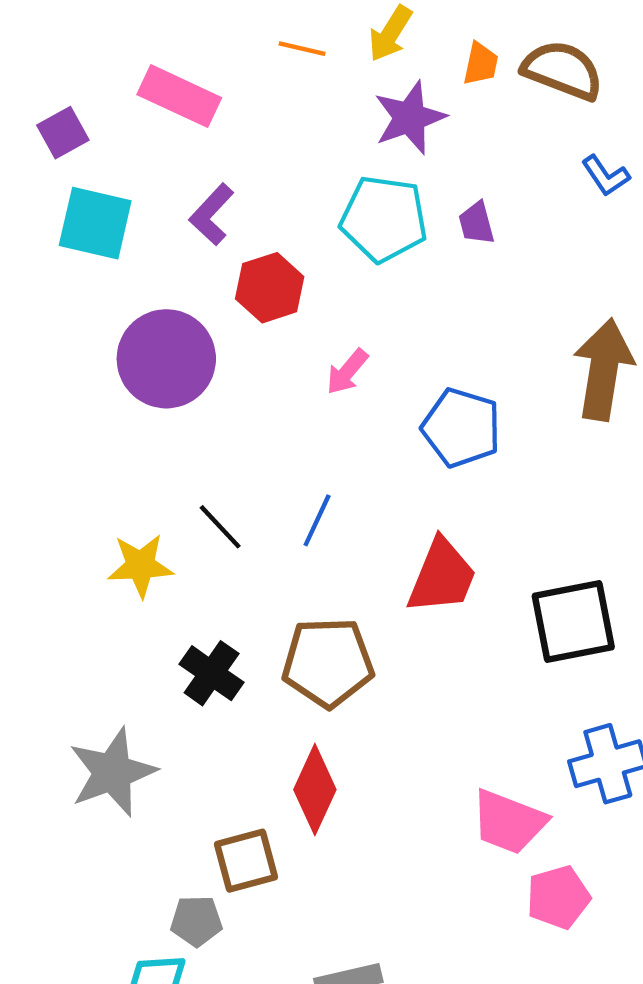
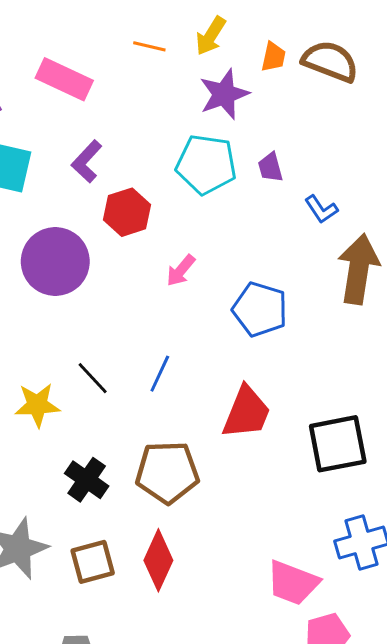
blue L-shape: (606, 176) -> (321, 209), moved
brown square: (246, 861) -> (93, 562), moved

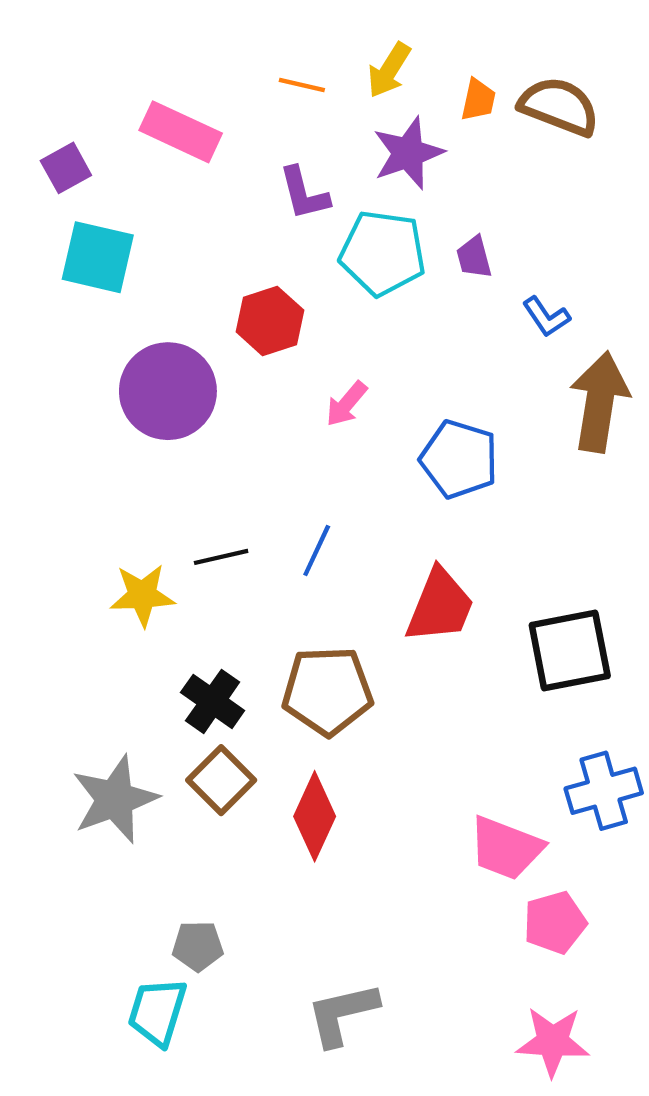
purple L-shape: (87, 161) -> (304, 193), moved, turned -57
black line: (93, 378) -> (221, 557), turned -60
brown square: (93, 562) -> (221, 780), moved, turned -30

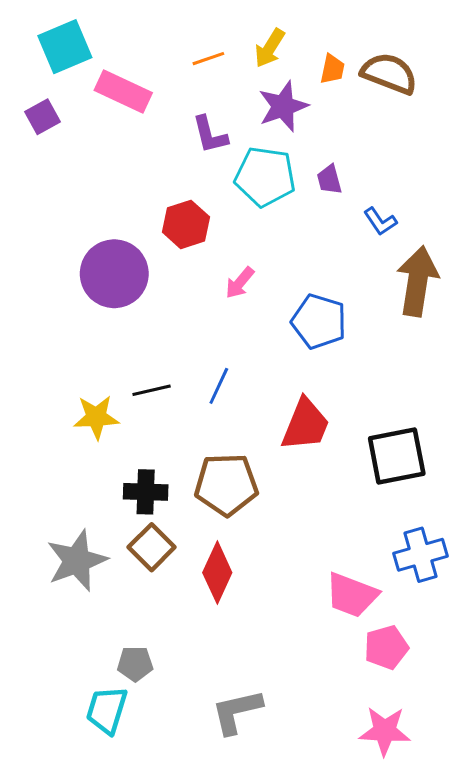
orange line: (302, 85) -> (208, 59), turned -32
cyan square: (98, 257) -> (65, 47), moved, turned -36
black cross: (213, 701) -> (146, 492), turned -33

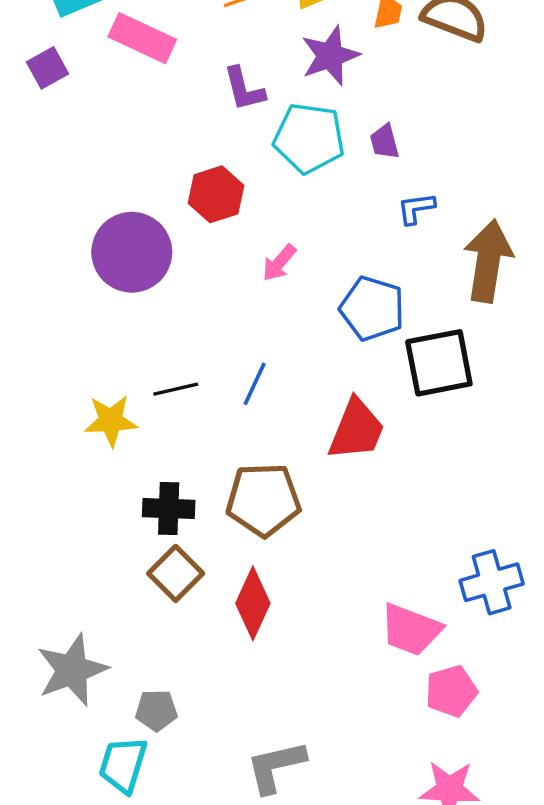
blue L-shape: (380, 221) -> (416, 208), moved, turned 116
black square: (397, 456) -> (439, 363), moved
gray star: (77, 561) -> (72, 670), moved

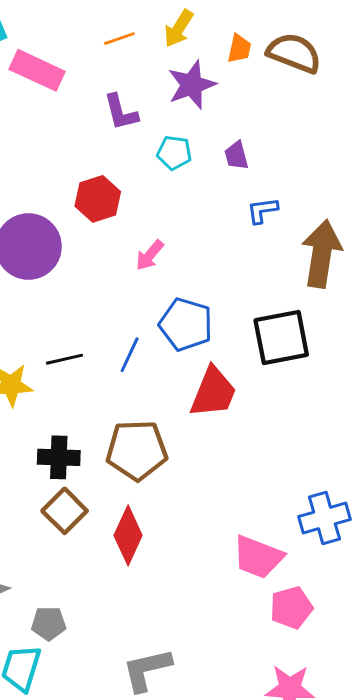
cyan pentagon: (309, 138) -> (174, 153), size x0.6
blue pentagon: (372, 308) -> (186, 324), moved

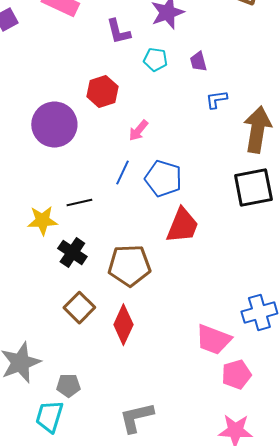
black square: (281, 337) -> (253, 188), moved
blue line: (130, 355) -> (122, 172), moved
black cross: (59, 457) -> (72, 252), moved, turned 32

